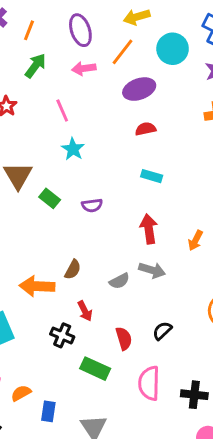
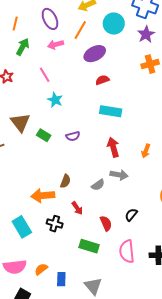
cyan rectangle: (152, 176) -> (111, 111), size x1.5
black cross: (62, 335) -> (55, 224), moved

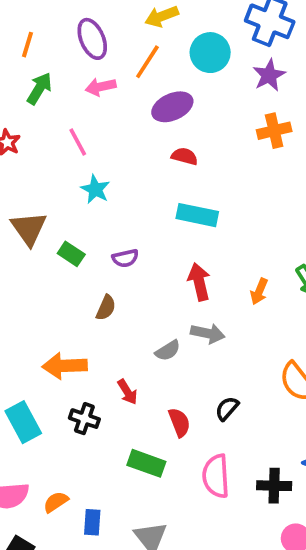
red semicircle: (102, 80) -> (184, 156), turned 32
brown semicircle: (65, 181) -> (106, 308), moved

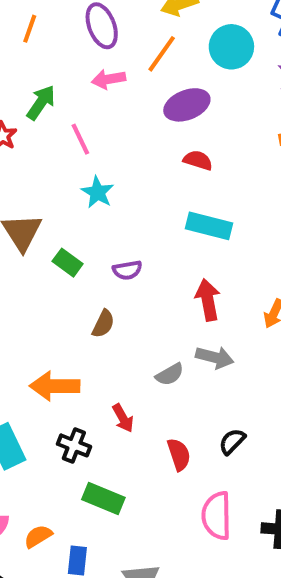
green arrow: (39, 88) -> (41, 103), moved
green rectangle: (146, 463) -> (103, 499), moved

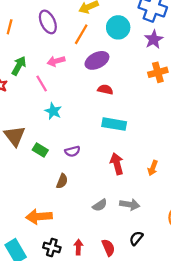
pink arrow: (109, 79) -> (56, 61), moved
gray arrow: (215, 357) -> (130, 205), moved
red arrow: (123, 418) -> (78, 247), moved, turned -144

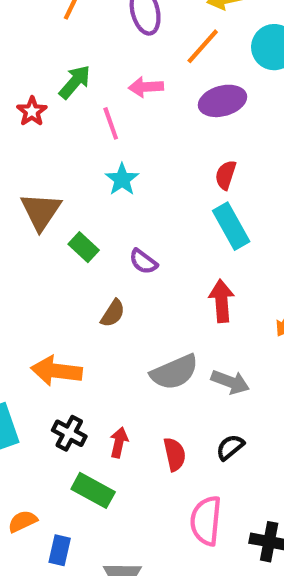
red semicircle: (105, 90) -> (226, 175), moved, turned -96
cyan rectangle: (114, 124) -> (231, 226), turned 40
purple semicircle: (72, 151) -> (143, 262), turned 40
gray semicircle: (100, 205) -> (174, 372), size x1.6

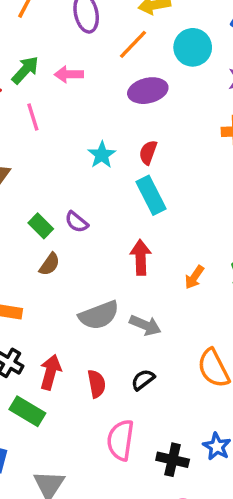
pink arrow: (146, 87) -> (69, 74), moved
pink line: (111, 123) -> (33, 117), moved
cyan star: (122, 179) -> (102, 155), moved
green rectangle: (84, 247) -> (41, 226), moved
red arrow: (119, 442) -> (50, 372), size x1.4

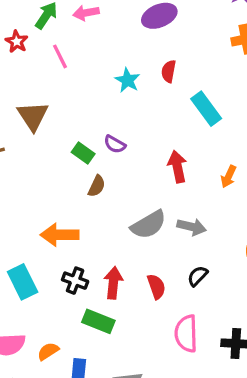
cyan rectangle: (151, 195) -> (206, 109), moved

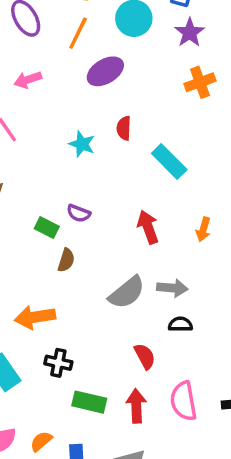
black semicircle: (198, 276) -> (180, 324), moved, turned 55
red arrow: (113, 283) -> (136, 406), moved

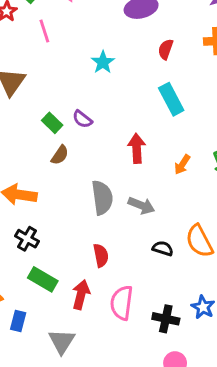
red semicircle: (124, 128) -> (166, 49), moved
gray semicircle: (127, 292) -> (102, 198), turned -76
black semicircle: (180, 324) -> (163, 248), moved

